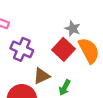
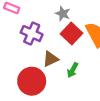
gray star: (73, 29) -> (63, 14), moved

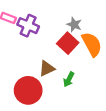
gray star: (63, 14) -> (74, 24), moved
purple cross: (32, 34) -> (28, 26), moved

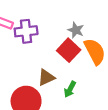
purple cross: (28, 26) -> (26, 31), turned -30

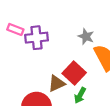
red square: (69, 50) -> (74, 73), moved

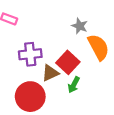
purple cross: (37, 38) -> (30, 54), moved

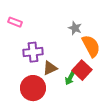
red square: (68, 62) -> (82, 70), moved

